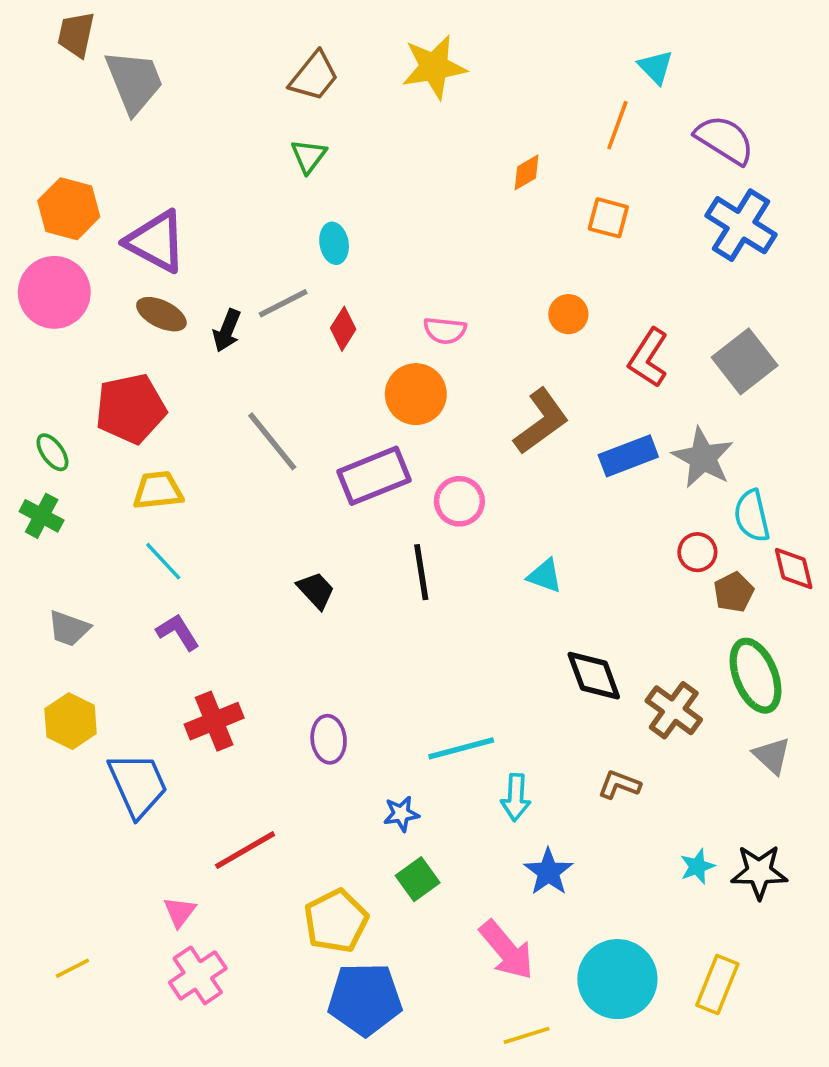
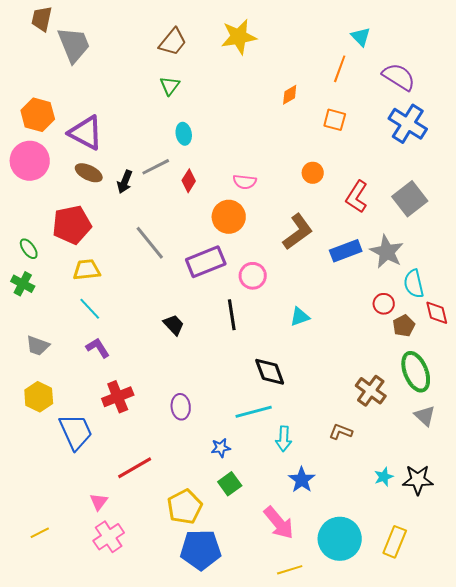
cyan triangle: (545, 576) -> (300, 317), turned -40
black diamond: (594, 676) -> (270, 372), moved

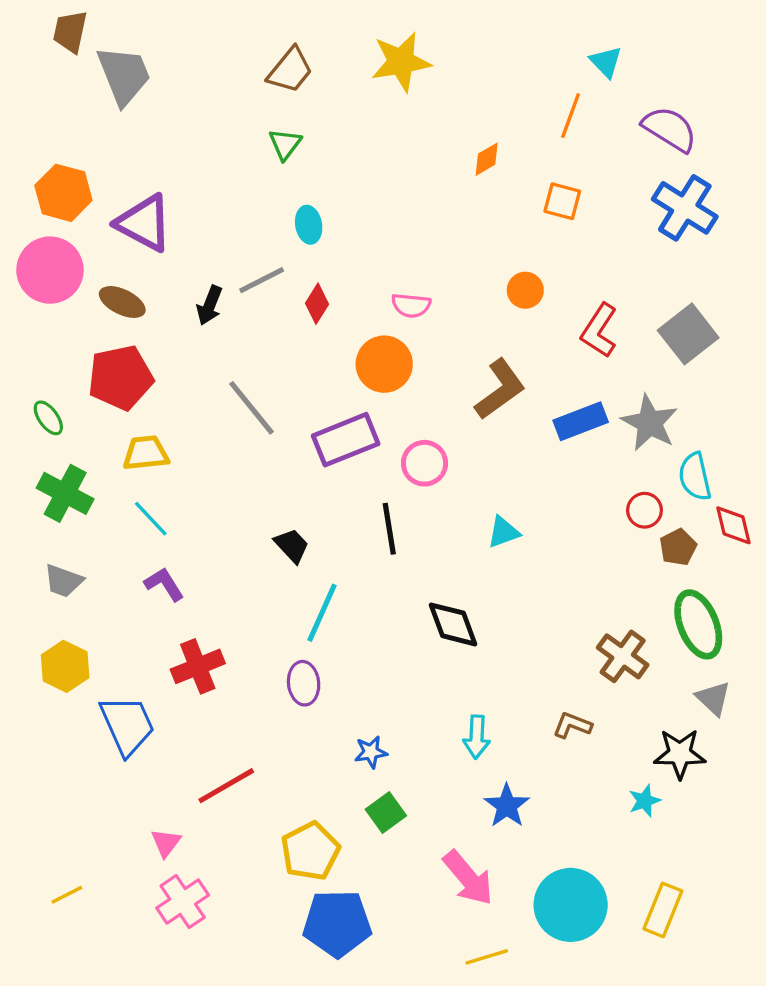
brown ellipse: (89, 173) -> (122, 302), moved
green cross: (23, 284) -> (65, 493), moved, size x1.4
cyan line: (254, 412) -> (322, 613), moved, turned -51
black star: (418, 480) -> (680, 754), moved

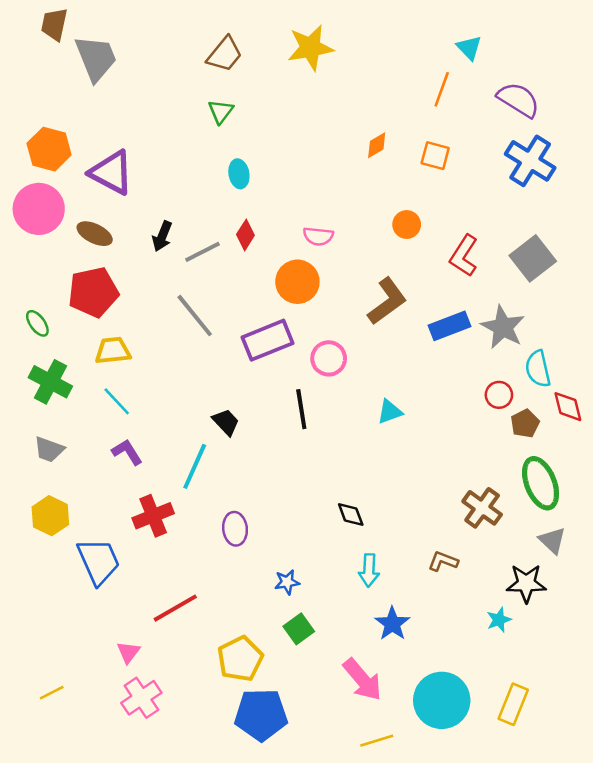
orange diamond: (487, 159) -> (377, 145), moved
gray line: (262, 280) -> (203, 252), moved
cyan line: (322, 613) -> (195, 466), moved
black diamond: (453, 624) -> (351, 514), moved, size x0.7

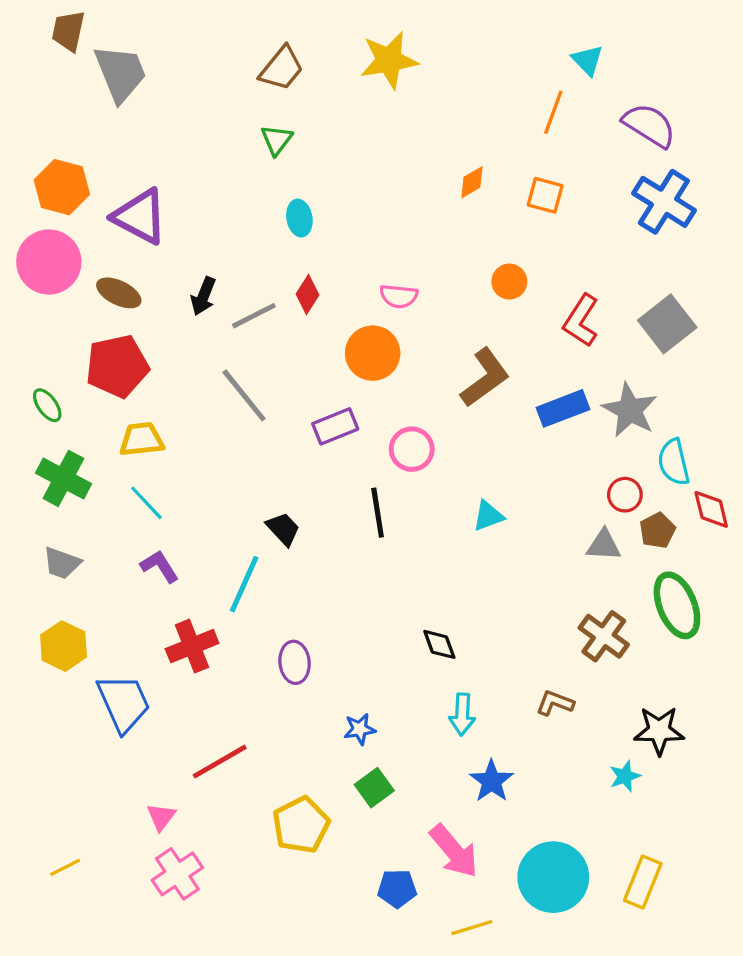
purple rectangle: (268, 340) -> (335, 426), size x0.7
gray triangle: (552, 540) -> (604, 545), moved, turned -40
blue pentagon: (261, 715) -> (397, 889), moved, size x0.6

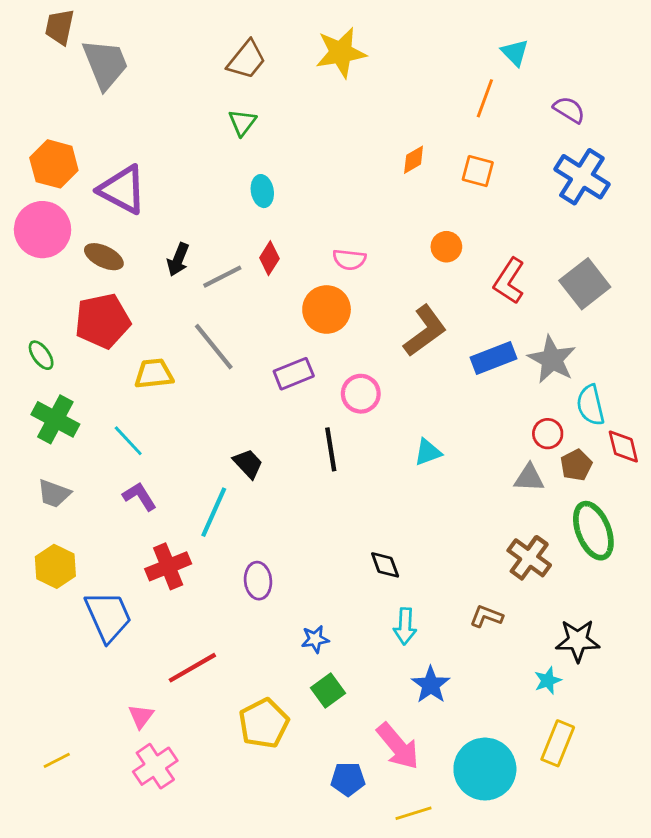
purple semicircle: (649, 125) -> (569, 110), size x0.7
yellow trapezoid: (142, 439) -> (154, 374), moved
yellow rectangle: (643, 882) -> (558, 743), moved

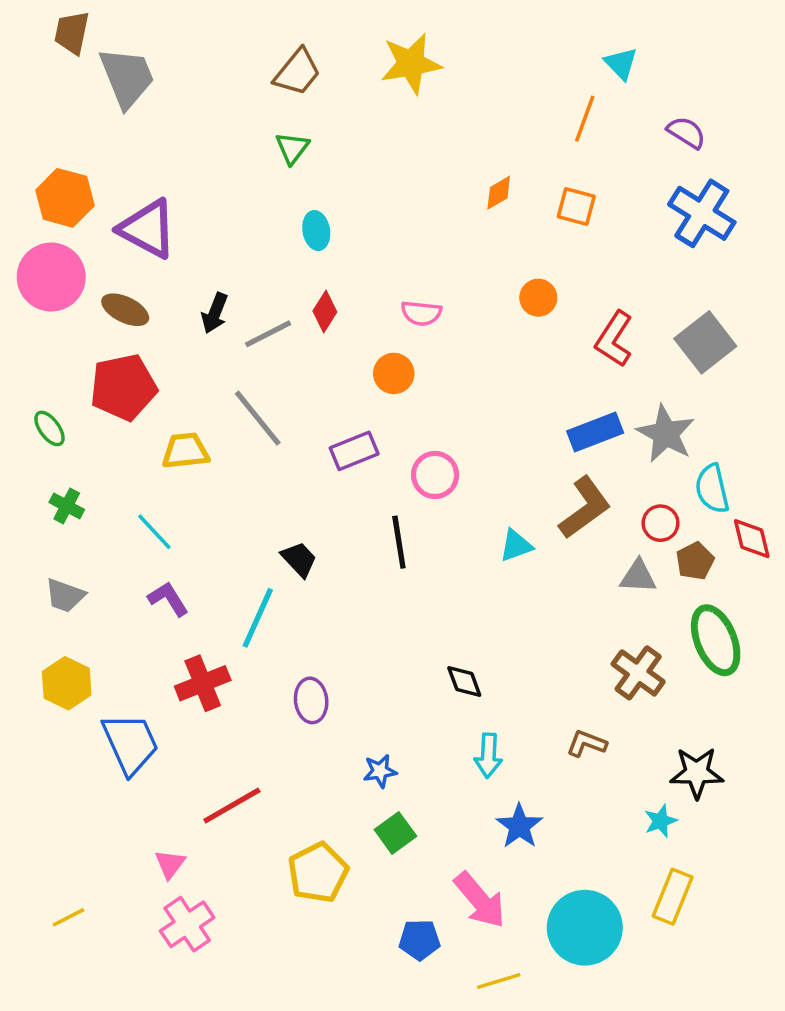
orange circle: (327, 309) -> (394, 373), size x0.7
brown L-shape: (425, 331) -> (585, 508), moved
green cross: (55, 419) -> (67, 506), size x0.6

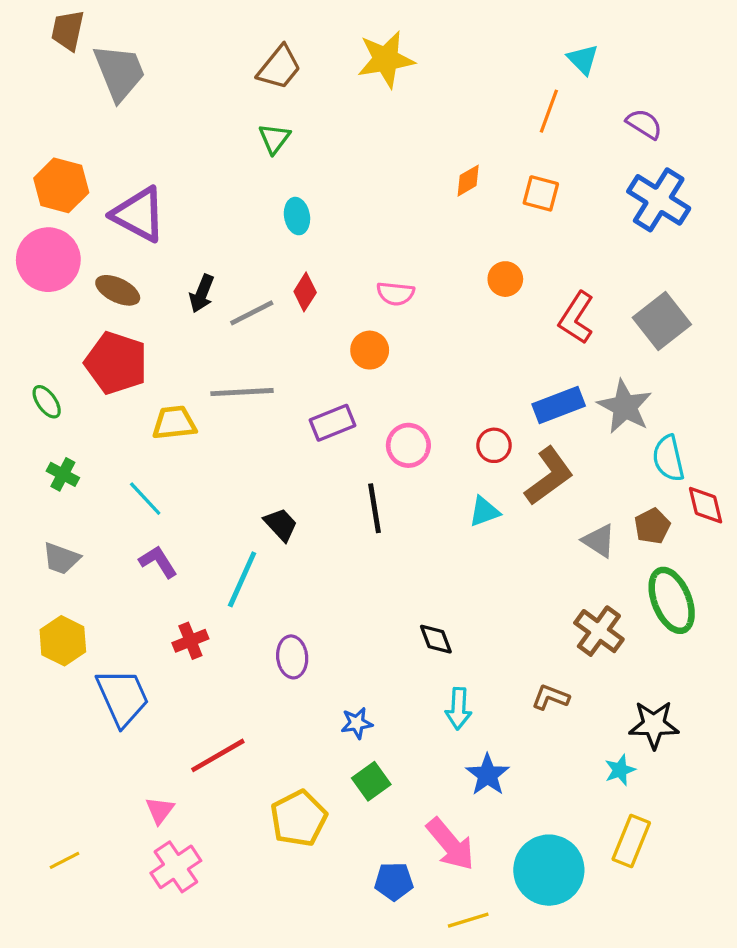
red pentagon: (123, 387) -> (116, 363), turned 30
gray line: (258, 418) -> (242, 392), turned -54
red circle: (661, 523) -> (494, 445), moved
gray triangle: (638, 577) -> (599, 541), turned 30
red cross: (203, 683) -> (190, 641), size x0.7

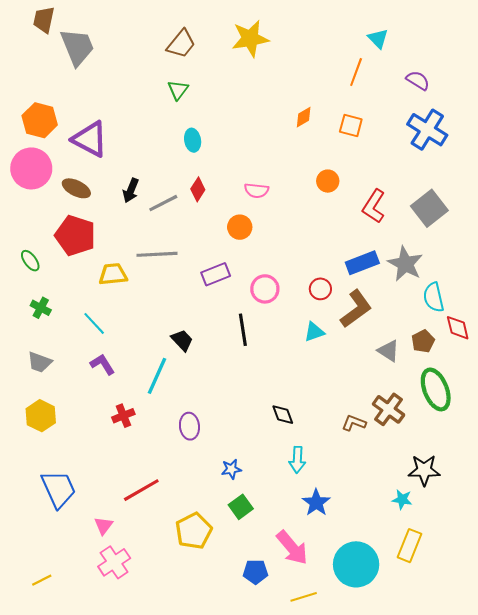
blue trapezoid: (123, 697) -> (59, 489), moved
brown L-shape: (551, 697) -> (354, 423), moved
cyan star: (620, 770) -> (402, 499), turned 30
yellow line: (64, 860) -> (42, 580), moved

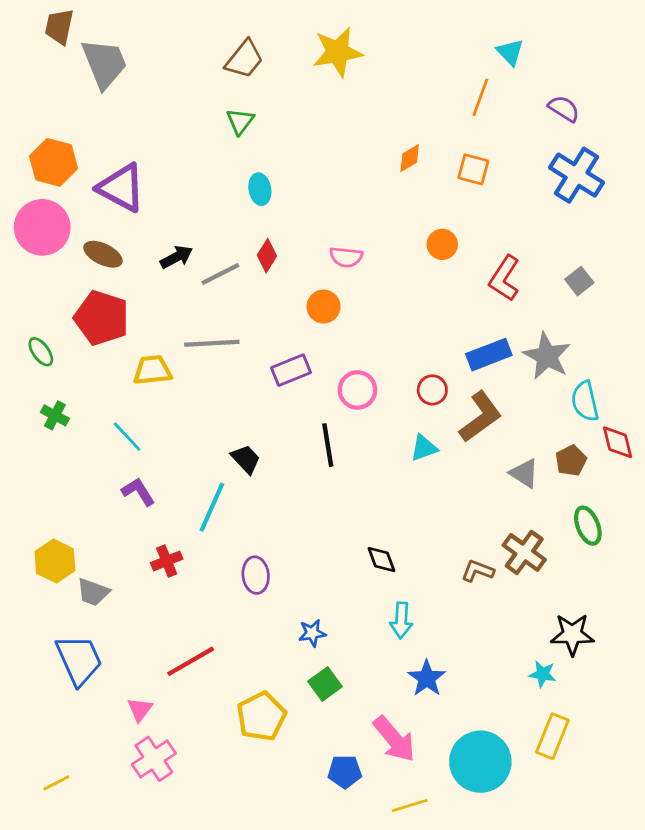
black arrow: (131, 190) -> (176, 257), turned -140
gray square: (429, 208) -> (579, 281), size x0.6
gray trapezoid: (40, 362) -> (93, 592), moved
green ellipse: (436, 389) -> (588, 526), size x0.7

